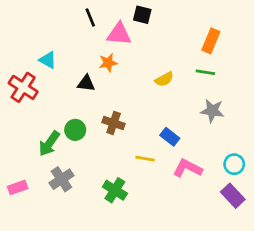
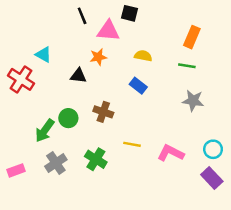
yellow semicircle: (164, 79) -> (143, 56), moved, turned -140
blue rectangle: (170, 137) -> (138, 86), moved
green cross: (115, 190) -> (96, 159), moved

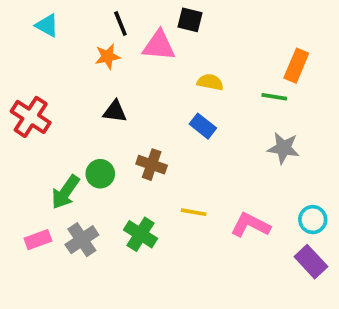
orange rectangle: (192, 37) -> (296, 66), moved
cyan triangle: (43, 54) -> (47, 25), moved
orange star: (98, 57) -> (108, 56), moved
pink rectangle: (16, 170) -> (38, 240), moved

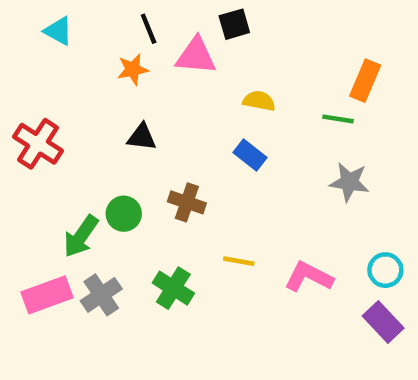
black square: (190, 20) -> (234, 24), turned -30
pink rectangle: (38, 240) -> (47, 295), size x1.5

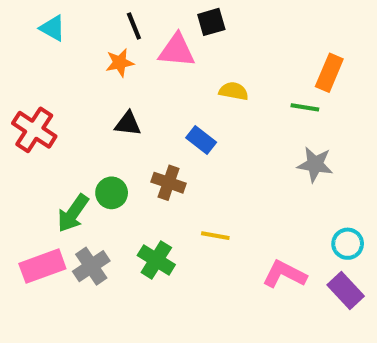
blue rectangle: (250, 155) -> (201, 140), moved
pink L-shape: (309, 277) -> (285, 274), moved

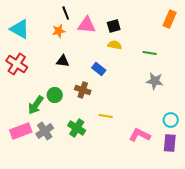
black square: (211, 22) -> (114, 26), moved
cyan triangle: (53, 28) -> (20, 29), moved, size x1.5
orange rectangle: (329, 73) -> (170, 19), moved
purple rectangle: (346, 291) -> (170, 143), turned 48

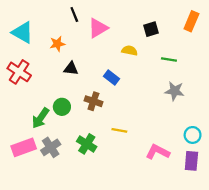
pink triangle: (87, 25) -> (98, 28), turned -36
black square: (114, 26) -> (151, 29), moved
orange star: (59, 31) -> (57, 44), moved

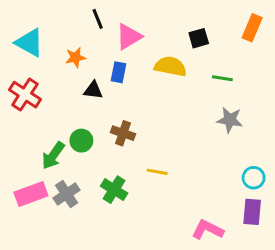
yellow semicircle: (129, 51) -> (170, 66), size x1.5
blue rectangle: (111, 78) -> (118, 72), moved, turned 63
pink L-shape: (158, 152) -> (208, 230), moved

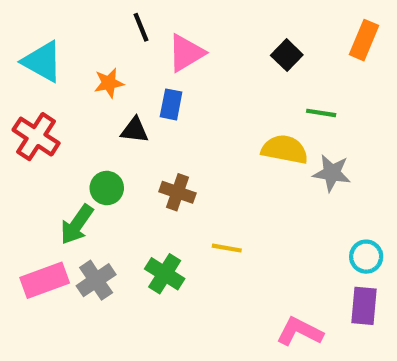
black square: (199, 38) -> (287, 55), turned -30
yellow semicircle: (170, 66) -> (285, 149), moved
green circle: (81, 141) -> (107, 188), moved

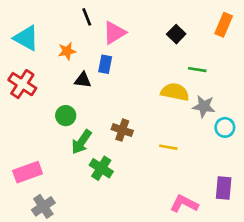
brown cross: (177, 192) -> (122, 130), moved
green arrow: (77, 224) -> (81, 142), moved
yellow line: (227, 248) -> (168, 147), moved
cyan circle: (366, 257) -> (225, 127), moved
gray cross: (96, 280) -> (43, 206), moved

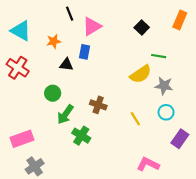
yellow semicircle: (175, 92) -> (141, 74), turned 135
cyan circle: (225, 127) -> (166, 112), moved
yellow line: (168, 147) -> (135, 119), turned 48
purple rectangle: (224, 188) -> (180, 139), moved, turned 30

